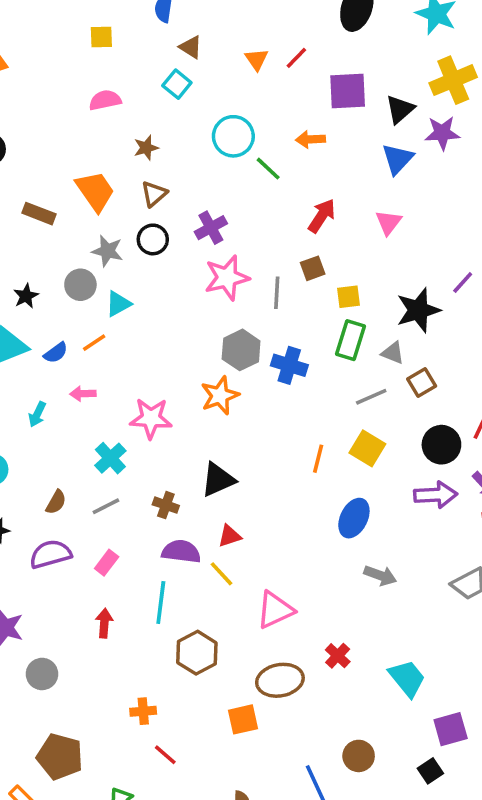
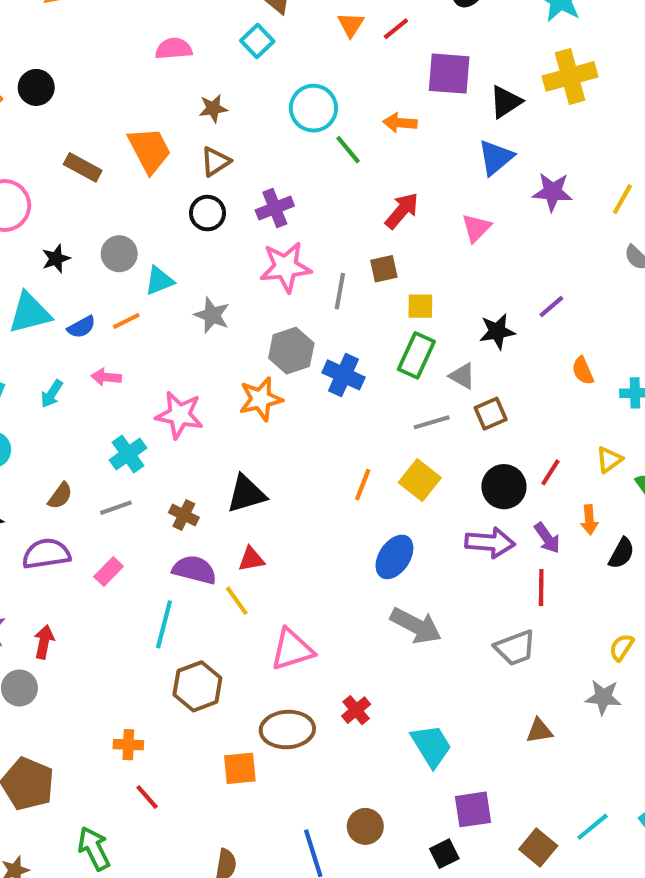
purple star: (442, 133) -> (553, 192), moved
gray star: (107, 251) -> (212, 315), moved
black star: (418, 310) -> (497, 331), size x0.7
gray arrow: (380, 575) -> (416, 626), size x1.4
red arrow: (104, 623) -> (44, 642), moved

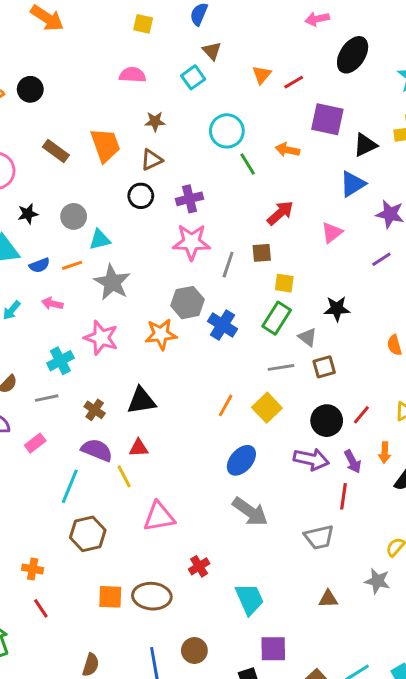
purple line: (551, 307) -> (381, 259), moved
gray star: (212, 315) -> (112, 282), moved, size x1.4
brown ellipse: (287, 729) -> (152, 596), moved

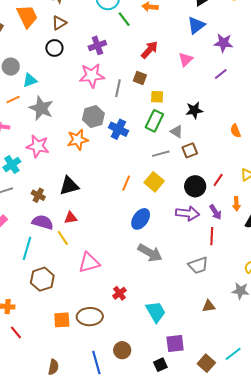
purple cross: (190, 199) -> (97, 45), moved
brown square: (262, 253) -> (140, 78), turned 32

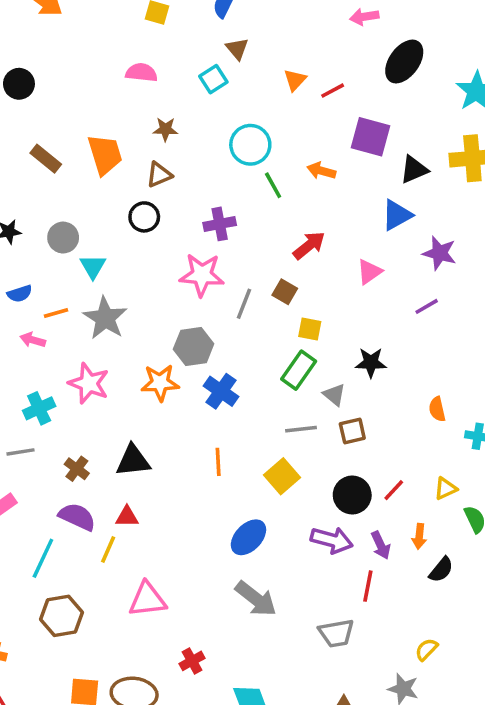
cyan triangle: (30, 80) -> (93, 267), turned -49
orange line: (13, 100) -> (56, 313), moved
blue cross: (118, 129) -> (221, 391), moved
orange line: (126, 183) -> (218, 462), moved, turned -35
yellow line: (63, 238) -> (108, 550), turned 49

